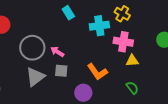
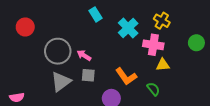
yellow cross: (122, 14) -> (162, 21), moved
cyan cross: (99, 26) -> (128, 28), turned -36
green semicircle: (132, 88) -> (153, 89), moved

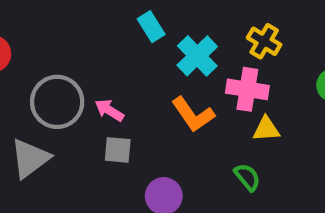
cyan rectangle: (96, 14) -> (151, 27), moved
orange L-shape: (126, 76) -> (193, 114), moved
gray triangle: (61, 82) -> (30, 158), moved

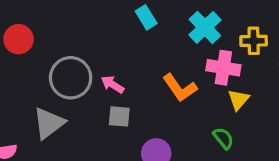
yellow cross: (264, 41) -> (254, 41), moved, turned -32
cyan cross: (197, 56) -> (205, 27), moved
yellow triangle: (266, 129) -> (238, 100), turned -45

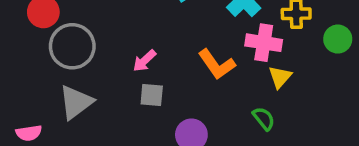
gray circle: (71, 78) -> (72, 46), moved
pink arrow: (113, 84) -> (144, 61), turned -75

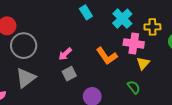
gray square: (152, 95) -> (69, 74), turned -32

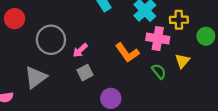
gray circle: (24, 46) -> (51, 40), moved
yellow triangle: (143, 63) -> (182, 61), moved
green semicircle: (134, 87) -> (159, 71), moved

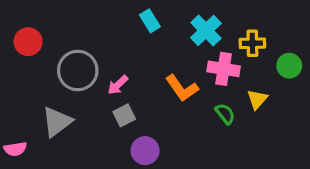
purple circle: (111, 98) -> (145, 151), moved

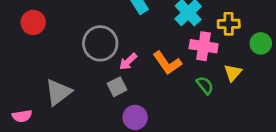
gray circle: (78, 70) -> (100, 43), moved
pink arrow: (118, 85) -> (128, 62), moved

